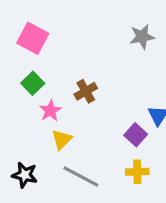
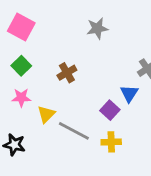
gray star: (142, 37) -> (97, 28), moved
pink star: (50, 111) -> (21, 98), moved, turned 30
gray line: (81, 177) -> (74, 131), moved

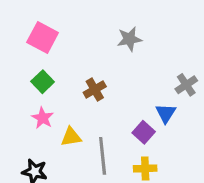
pink star: (21, 98) -> (43, 118), turned 30
yellow triangle: (46, 114) -> (71, 137), turned 36
gray line: (74, 131) -> (103, 156), turned 56

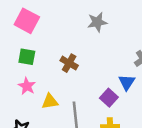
green square: (43, 82) -> (27, 57), turned -36
brown cross: (95, 90) -> (69, 63), turned -30

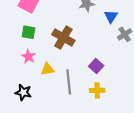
brown cross: (69, 63) -> (63, 38), size x1.5
blue triangle: (127, 82) -> (111, 16), moved

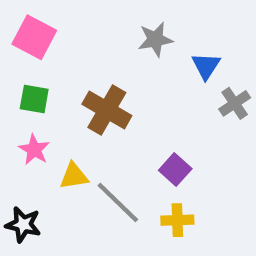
gray line: (69, 82) -> (118, 202), turned -40

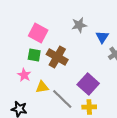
pink square: (34, 37) -> (38, 33), moved
green square: (34, 99) -> (34, 55), moved
purple square: (175, 169) -> (88, 84), size x1.5

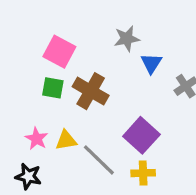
blue triangle: (102, 37) -> (151, 63), moved
pink star: (24, 75) -> (37, 139), moved

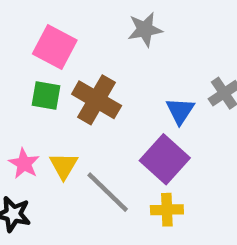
blue triangle: (151, 63) -> (180, 111), moved
yellow triangle: (66, 140) -> (64, 166), turned -50

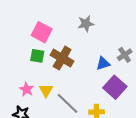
blue triangle: (180, 111) -> (103, 63), turned 40
purple square: (165, 159) -> (115, 87), moved

